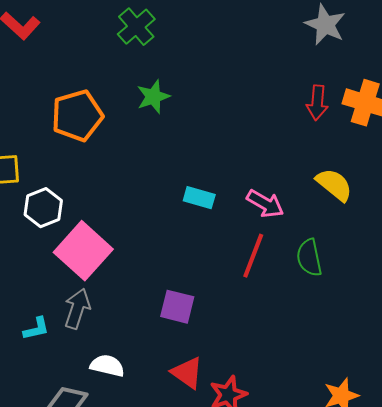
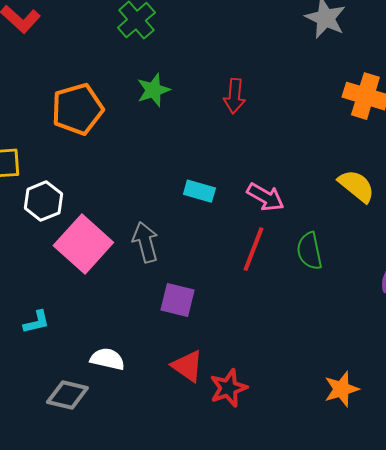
red arrow: (317, 103) -> (234, 96), moved
yellow semicircle: (334, 185) -> (356, 186), moved
gray arrow: (77, 309) -> (145, 242), moved, turned -33

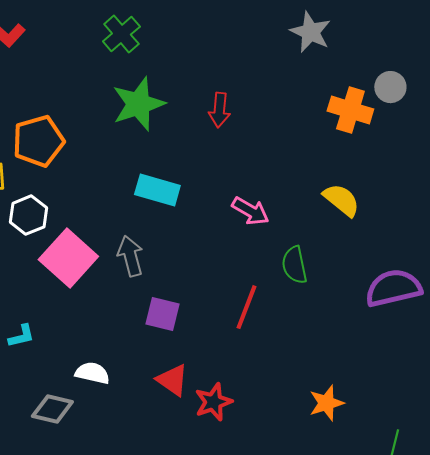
green star: (153, 90) -> (138, 104), size x1.6
orange pentagon: (77, 109) -> (38, 141), moved
cyan rectangle: (199, 191) -> (157, 190), moved, size x1.4
red line: (253, 249) -> (246, 307), moved

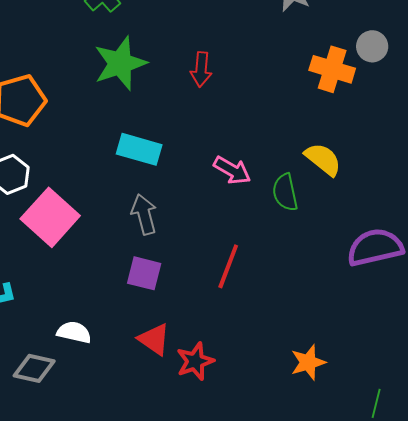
gray arrow: (130, 256) -> (144, 214), moved
green semicircle: (294, 265) -> (285, 192), moved

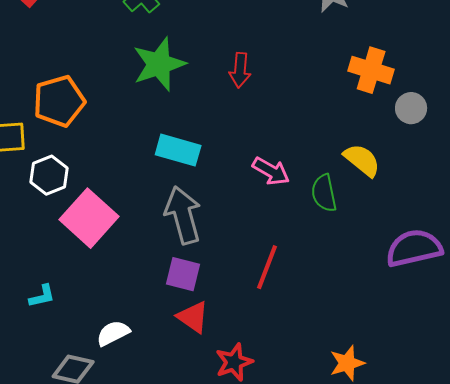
gray circle: (372, 46) -> (411, 108), moved
gray arrow: (144, 214) -> (183, 215), size x1.4
white semicircle: (74, 332) -> (113, 333), turned -40
red triangle: (154, 339) -> (193, 317), moved

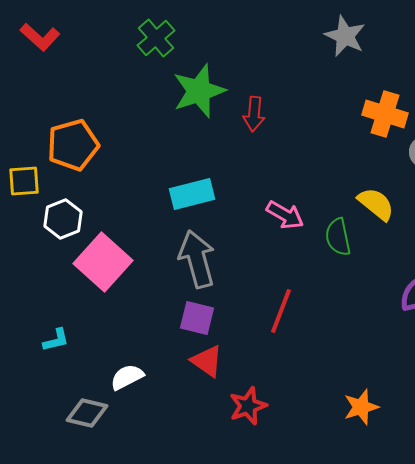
green star: (159, 64) -> (199, 91), moved
cyan rectangle: (178, 150) -> (192, 194), turned -30

